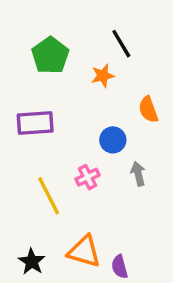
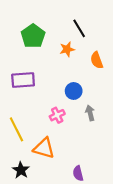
orange semicircle: (148, 110) -> (97, 60), moved
yellow line: (49, 196) -> (16, 129), moved
orange triangle: (84, 251) -> (44, 148), moved

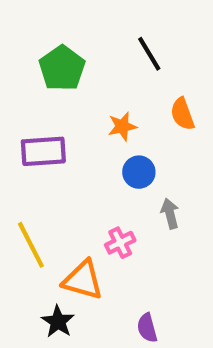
orange star: (67, 49) -> (122, 126), moved
pink cross: (57, 115) -> (120, 243), moved
black star: (21, 170) -> (58, 322), moved

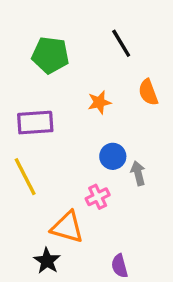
green pentagon: (62, 68) -> (50, 55), turned -30
blue circle: (139, 172) -> (113, 156), moved
yellow line: (31, 245) -> (25, 177), moved

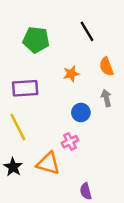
gray arrow: (138, 173) -> (106, 98), moved
black star: (47, 261) -> (13, 167), moved

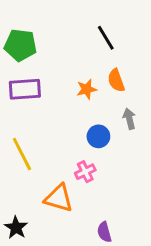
green pentagon: (36, 40) -> (20, 45), moved
orange semicircle: (106, 66) -> (116, 80), moved
purple rectangle: (25, 88) -> (25, 89), moved
black star: (13, 167) -> (16, 228), moved

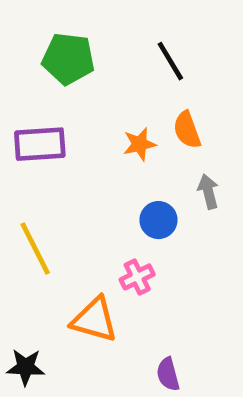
green pentagon: (20, 45) -> (68, 59), moved
black star: (16, 228) -> (26, 367), turned -30

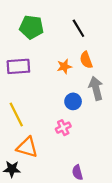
gray arrow: (208, 192) -> (96, 88), size x1.5
orange triangle: (94, 320) -> (27, 147), moved

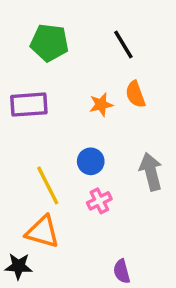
gray arrow: (96, 88) -> (151, 172), moved
blue circle: (73, 101) -> (91, 161), moved
yellow line: (16, 115) -> (48, 185), moved

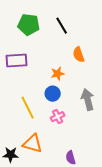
black line: (123, 44) -> (62, 26), moved
orange star: (101, 105) -> (58, 74), moved
orange triangle: (43, 232) -> (33, 144), moved

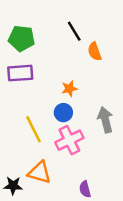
green pentagon: (29, 25) -> (21, 38), moved
orange semicircle: (79, 55) -> (95, 51), moved
pink cross: (58, 117) -> (69, 140), size x1.6

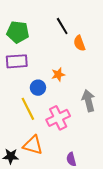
blue circle: (63, 113) -> (38, 88), moved

